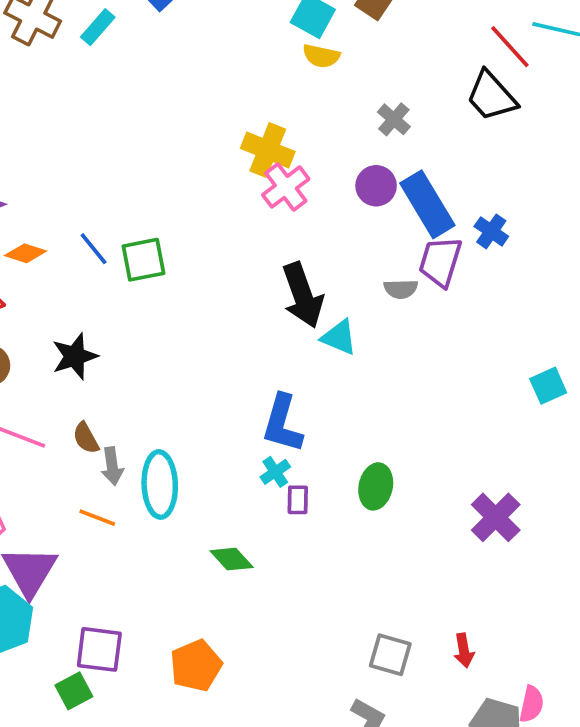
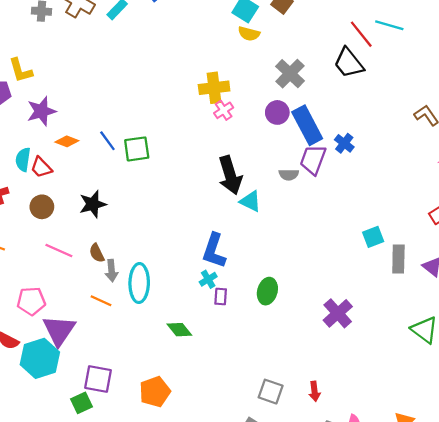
gray cross: (394, 119) -> (290, 74), size x1.5
yellow cross: (268, 150) -> (214, 88), turned -32
pink cross: (286, 187) -> (224, 110), size x0.7

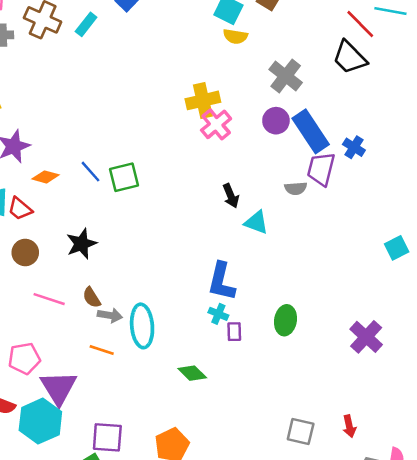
pink cross: (224, 110) -> (216, 124), size x1.4
black arrow: (230, 175) -> (231, 196), size x0.6
gray arrow: (111, 271) -> (110, 315), turned -70
cyan cross: (208, 279) -> (218, 314), turned -30

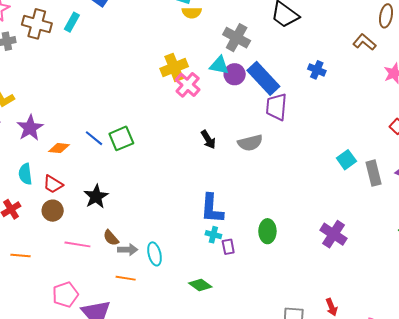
blue cross: (354, 147) -> (317, 70), moved
gray semicircle: (296, 188) -> (250, 143), moved, size x1.4
red trapezoid: (20, 209) -> (53, 184), moved
cyan triangle: (256, 222) -> (219, 65), moved
cyan ellipse: (142, 326) -> (155, 254), size x0.7

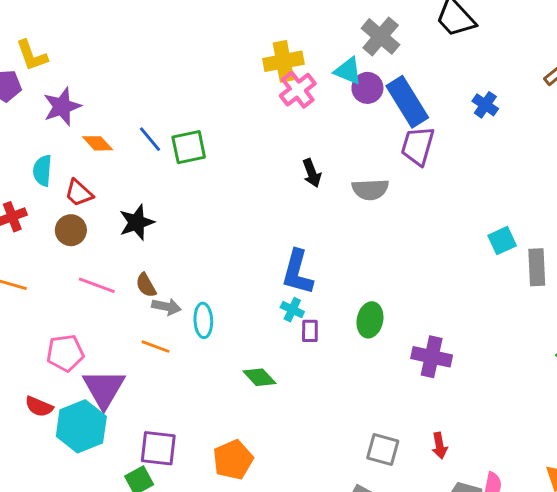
orange diamond: (59, 148) -> (98, 143), turned 30
purple cross: (334, 234) -> (432, 357), moved, turned -32

